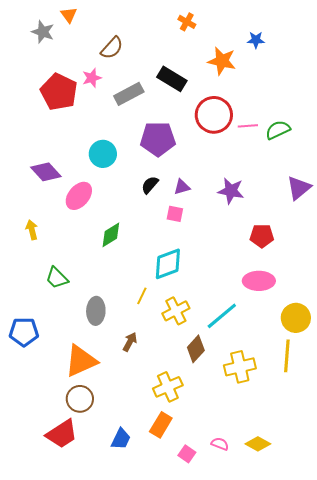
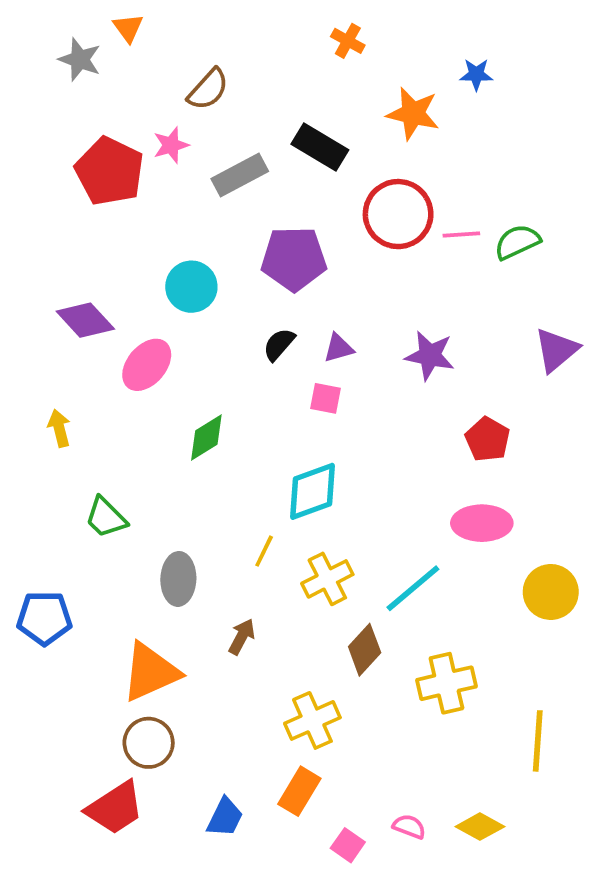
red pentagon: (262, 236) -> (487, 439), turned 30
yellow line: (287, 356) -> (538, 741), moved

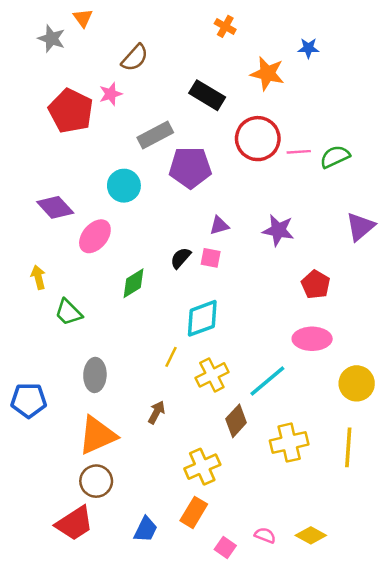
gray rectangle: (240, 175) -> (155, 135), moved
black semicircle: (279, 344) -> (181, 258), moved
green trapezoid: (106, 518) -> (68, 312), moved
gray ellipse: (178, 579) -> (95, 375), moved
yellow line: (538, 741) -> (348, 447), moved

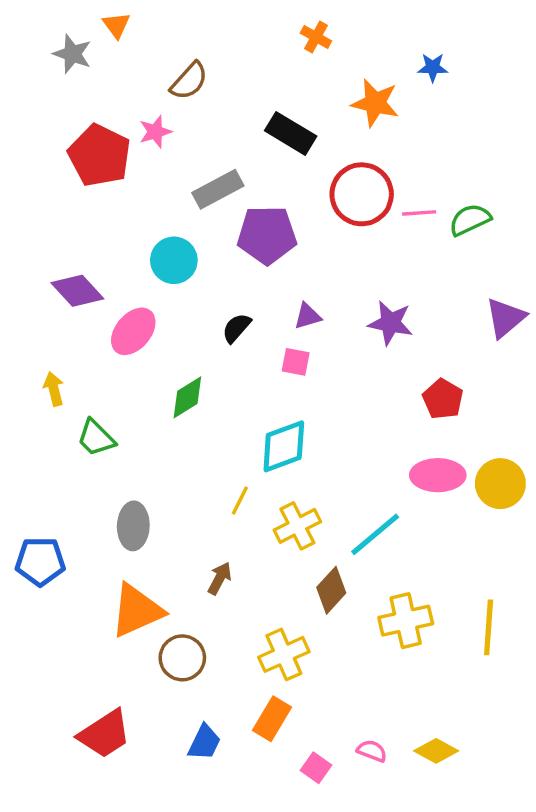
black semicircle: (181, 258) -> (236, 328), moved
yellow circle: (357, 383) -> (500, 484), moved
brown circle: (96, 481) -> (182, 658), moved

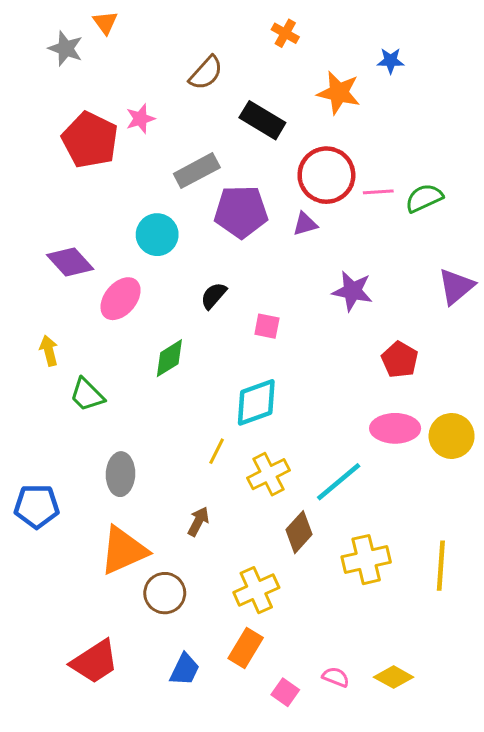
brown semicircle: (189, 81) -> (206, 73), moved
purple triangle: (308, 316) -> (305, 224), moved

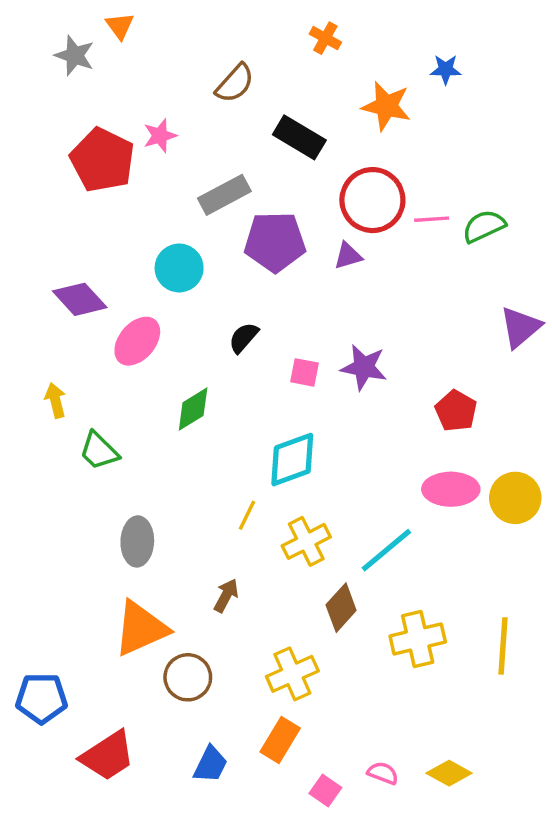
purple star: (352, 291) -> (364, 367), moved
blue pentagon: (37, 506) -> (41, 698), moved

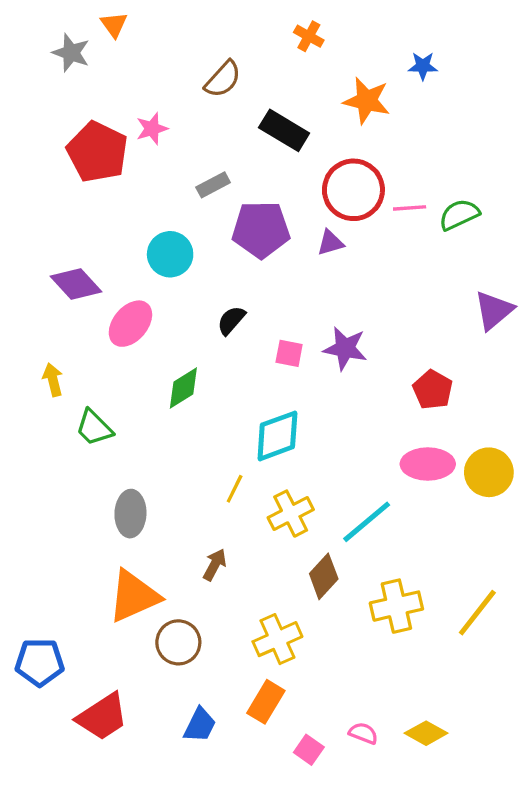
gray rectangle: (224, 195) -> (213, 185), size x0.7
yellow line: (503, 646) -> (477, 613), turned 34

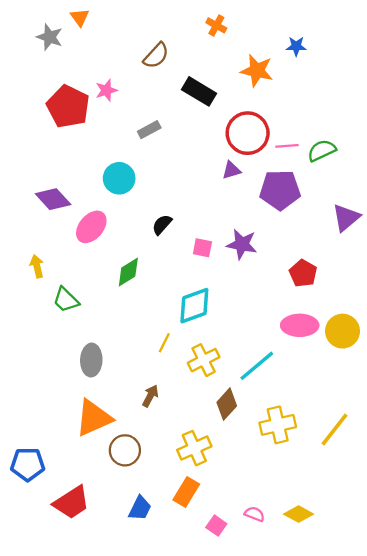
purple pentagon: (261, 229) -> (280, 190), moved

